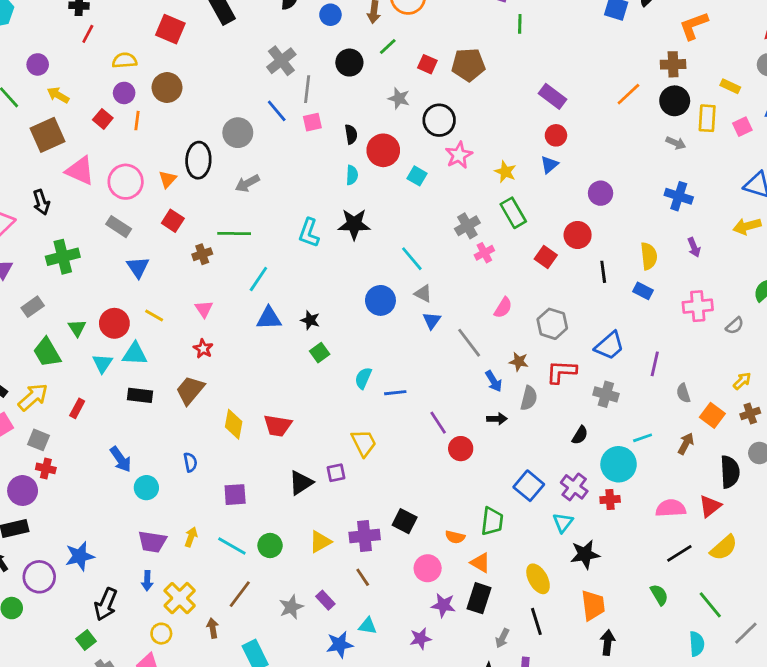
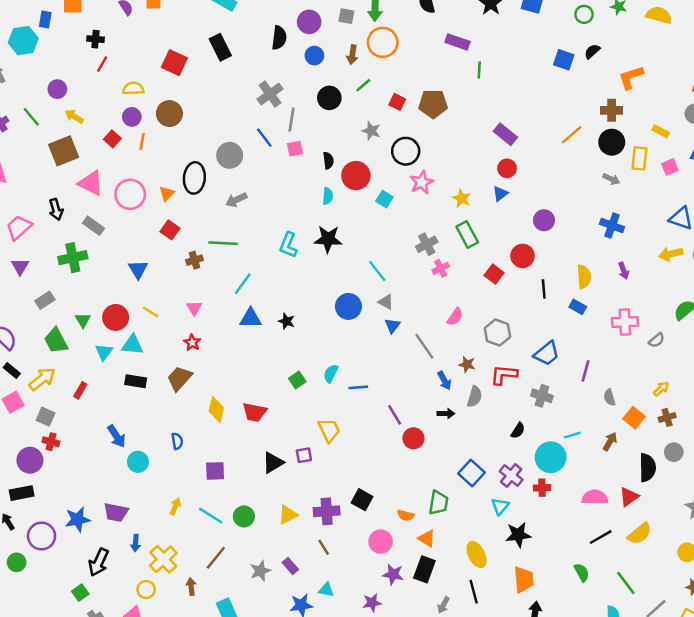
gray rectangle: (119, 227) -> (93, 226), moved
green square: (320, 353) -> (297, 380), moved
purple trapezoid: (152, 542) -> (116, 512), moved

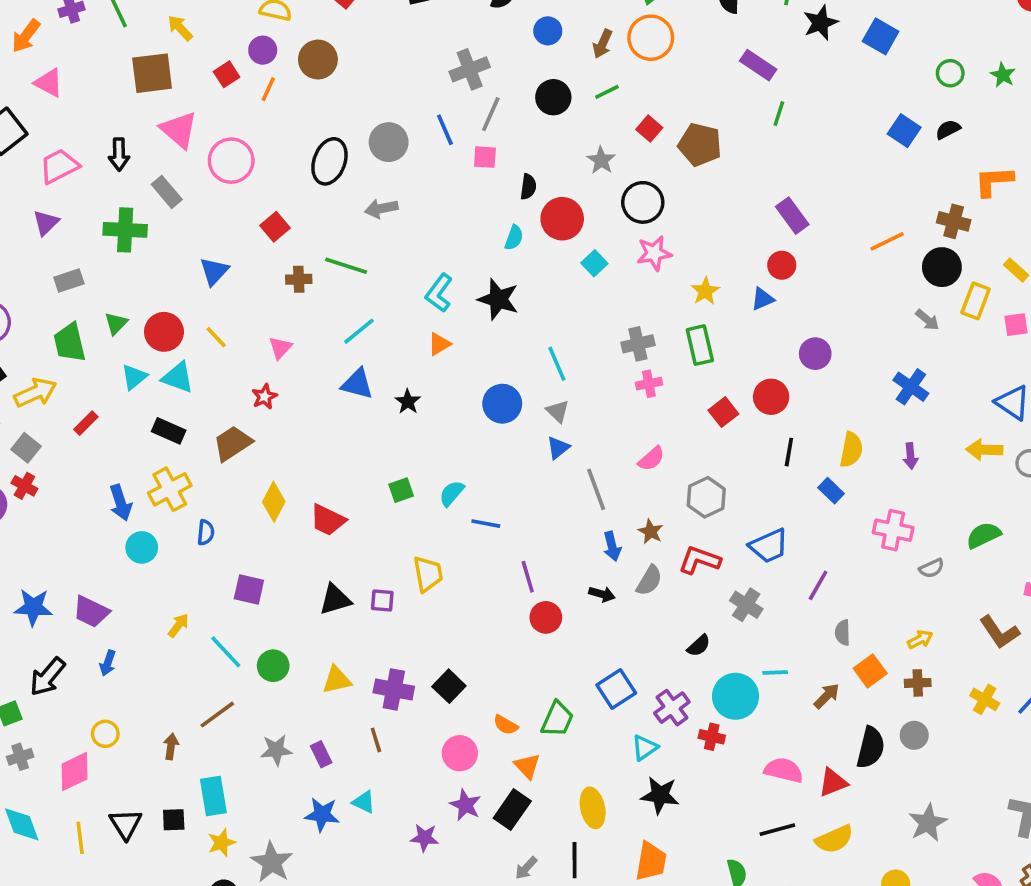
orange triangle: (167, 194) -> (439, 344), moved
yellow cross: (163, 559) -> (170, 489), moved

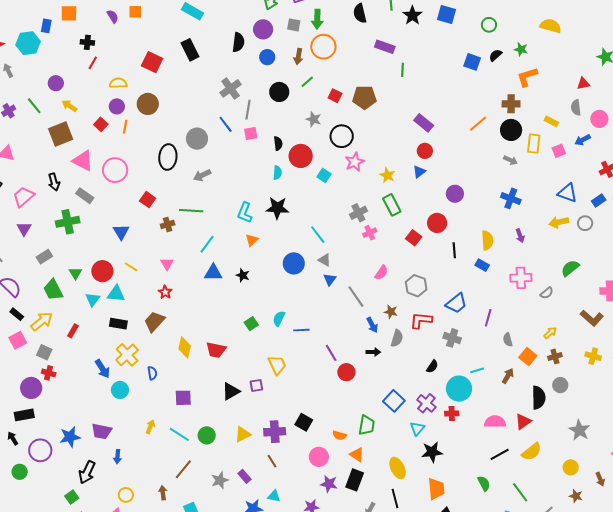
green star: (1003, 75) -> (521, 49), moved

